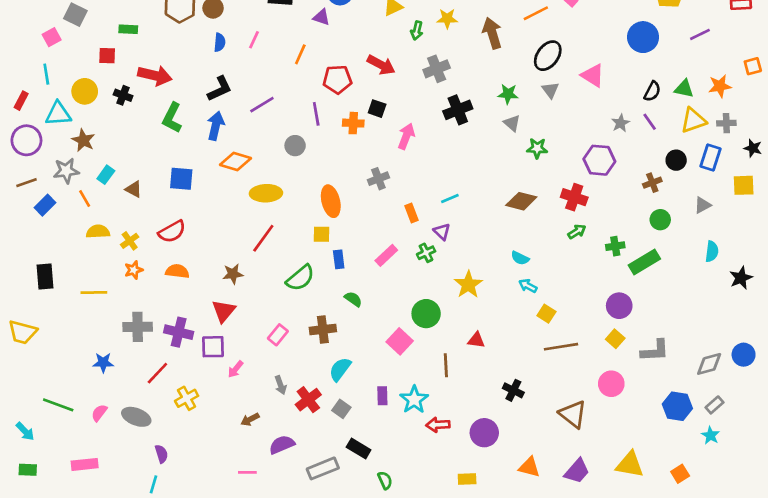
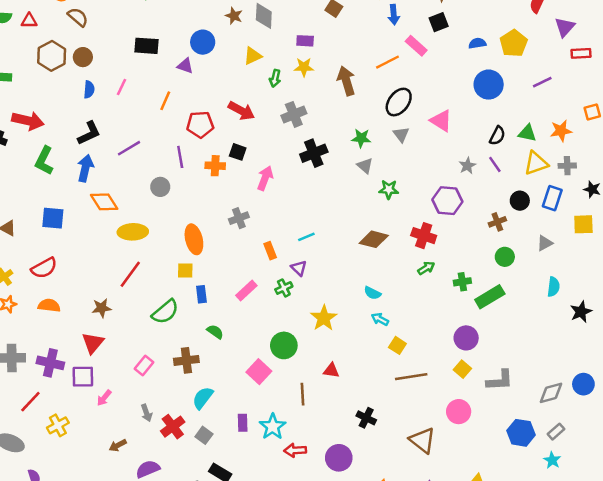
orange diamond: (236, 161) -> (104, 202), turned 40

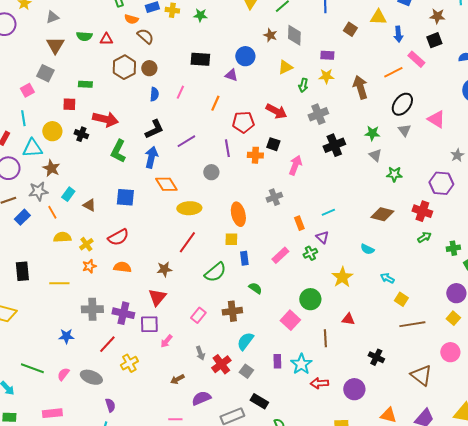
cyan semicircle: (372, 293) -> (367, 249), moved

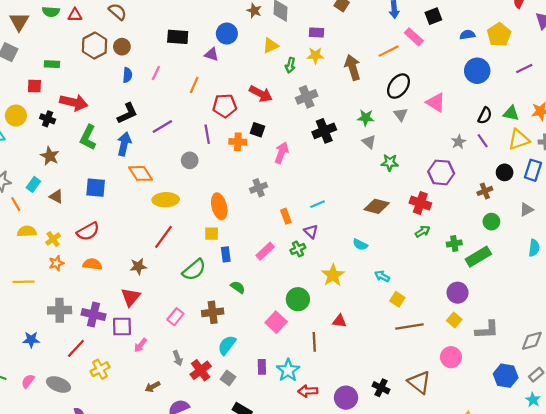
brown star: (51, 168) -> (50, 156), moved
black cross: (376, 357) -> (381, 388), moved

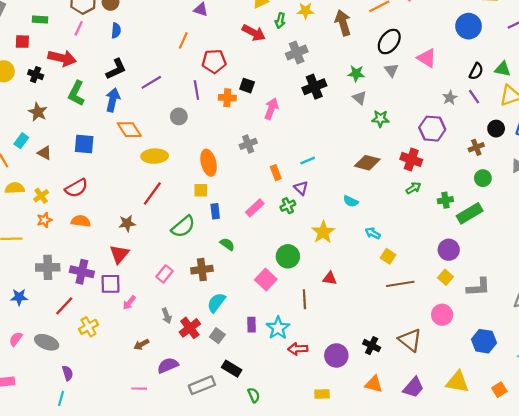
pink line: (156, 73) -> (79, 28), moved
red arrow: (261, 94) -> (254, 33), moved
blue hexagon: (506, 376) -> (484, 341), moved

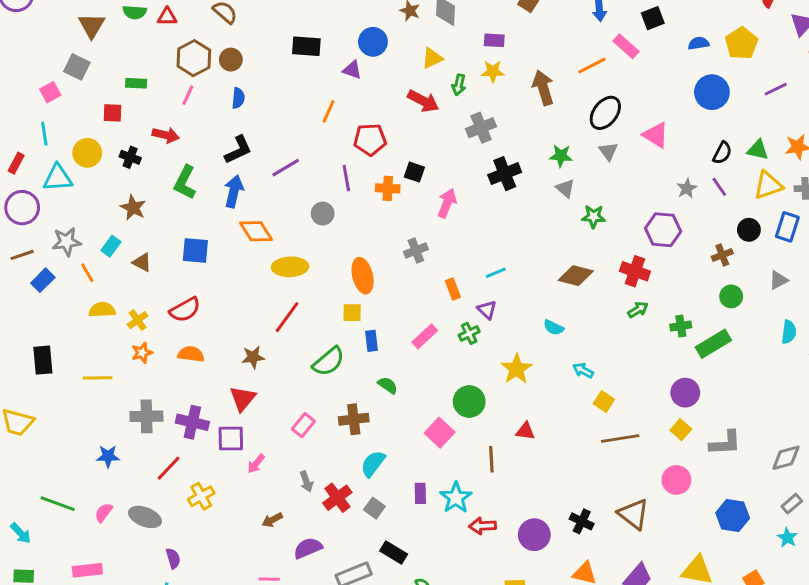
red arrow: (62, 58) -> (166, 135), size x0.7

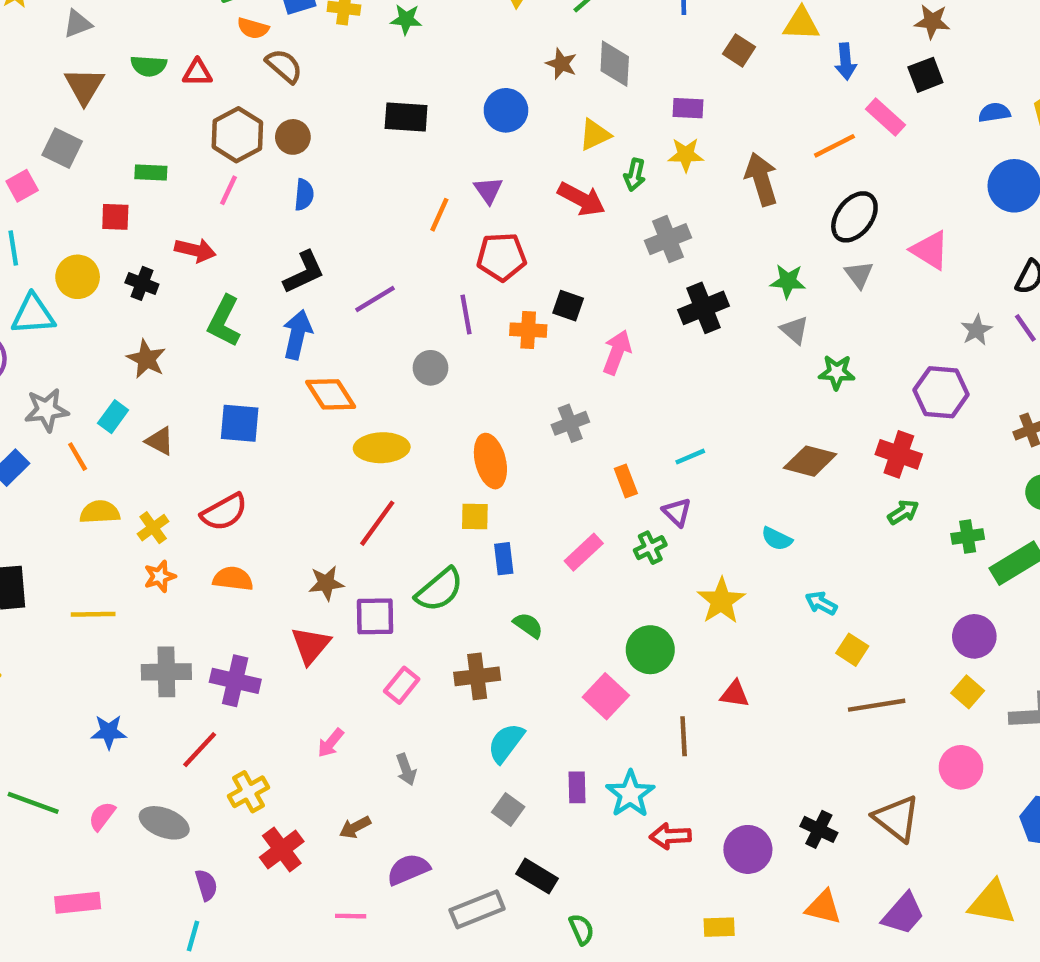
purple triangle: (352, 70) -> (488, 190), moved, turned 36
purple square: (231, 439) -> (375, 616), moved
red cross: (337, 498) -> (282, 849), moved

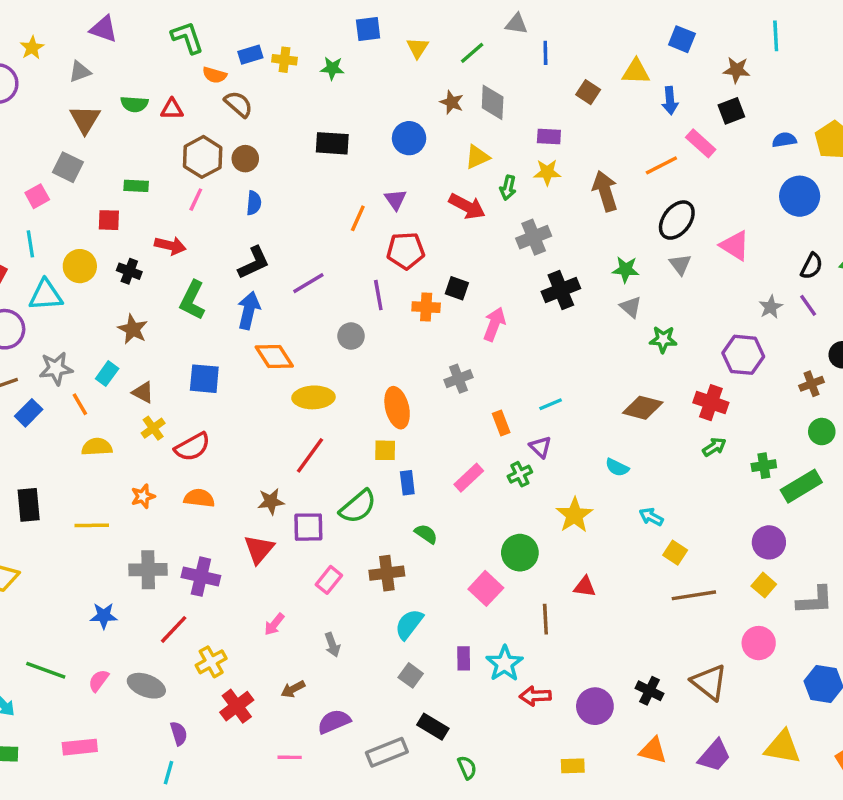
yellow cross: (153, 528) -> (153, 428), moved

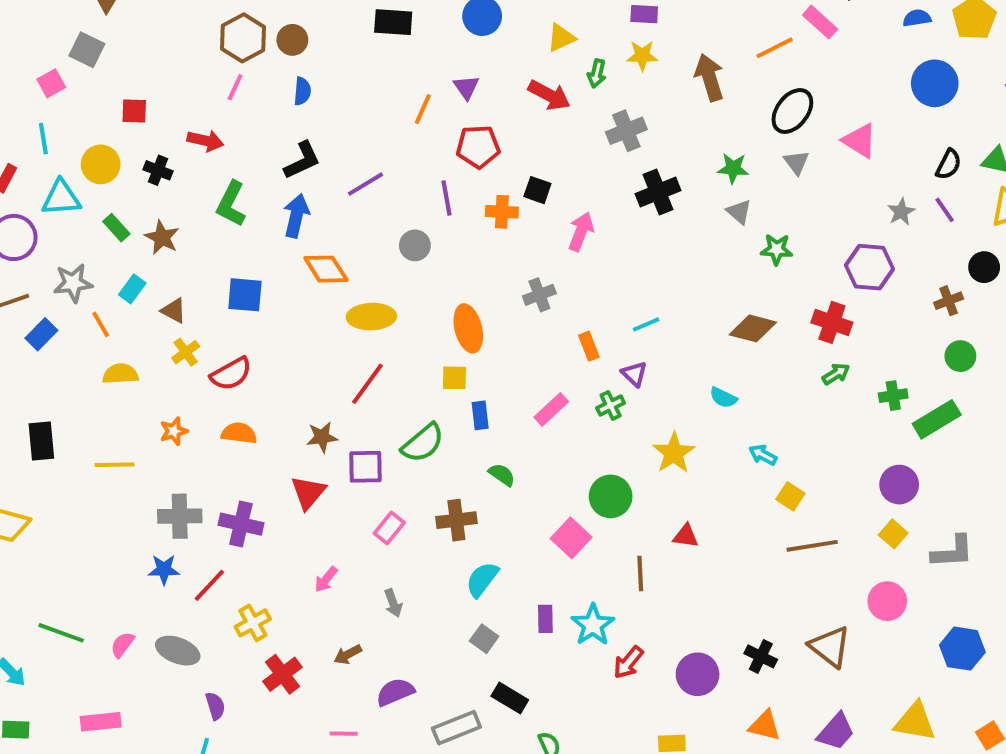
green rectangle: (136, 186) -> (116, 228), moved, turned 45
blue star: (104, 616) -> (164, 570), moved
red arrow: (535, 696) -> (628, 662), turned -48

